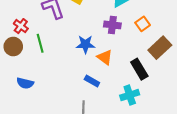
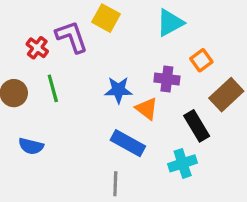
purple cross: (112, 25) -> (167, 79), moved
red cross: (21, 26) -> (37, 48), moved
blue rectangle: (92, 81) -> (128, 143), size x1.5

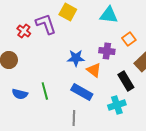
cyan triangle: (170, 23) -> (109, 15), turned 36
green line: (53, 88) -> (45, 91), moved

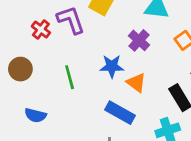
purple cross: (107, 51) -> (139, 40), moved, turned 35
green line: (45, 91) -> (70, 77), moved

